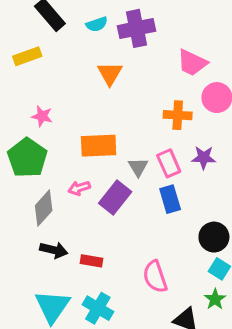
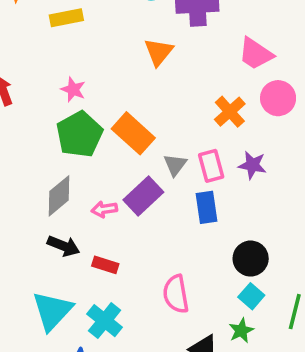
orange cross: (178, 115) -> (230, 112), turned 36
orange rectangle: (99, 146) -> (133, 133), turned 36
green pentagon: (27, 158) -> (79, 134), moved
pink arrow: (79, 188) -> (104, 209), moved

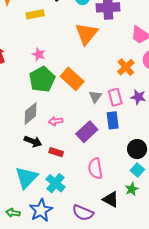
orange triangle: (159, 52) -> (86, 34), size x1.4
purple rectangle: (143, 196) -> (87, 132), moved

